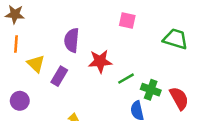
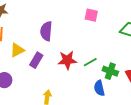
red star: (100, 61) -> (67, 60), moved
yellow triangle: (36, 64) -> (17, 50), turned 49

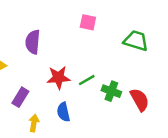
purple rectangle: (36, 60) -> (20, 97), moved
blue semicircle: (99, 88) -> (63, 112), moved

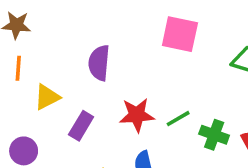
pink square: (88, 22) -> (180, 34), size x1.5
purple rectangle: (20, 97) -> (81, 126), moved

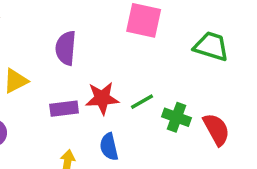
purple rectangle: (81, 126) -> (64, 109), moved, turned 52

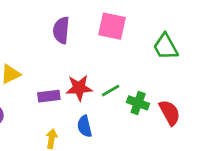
green trapezoid: (211, 46) -> (166, 47), turned -136
purple semicircle: (66, 48) -> (61, 30), moved

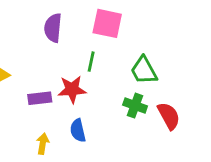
green trapezoid: (166, 47) -> (144, 70), moved
green line: (111, 91) -> (91, 62), moved, turned -48

